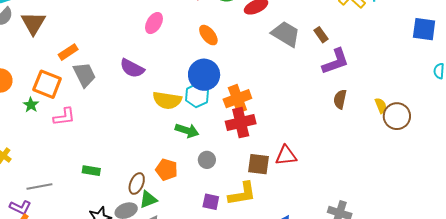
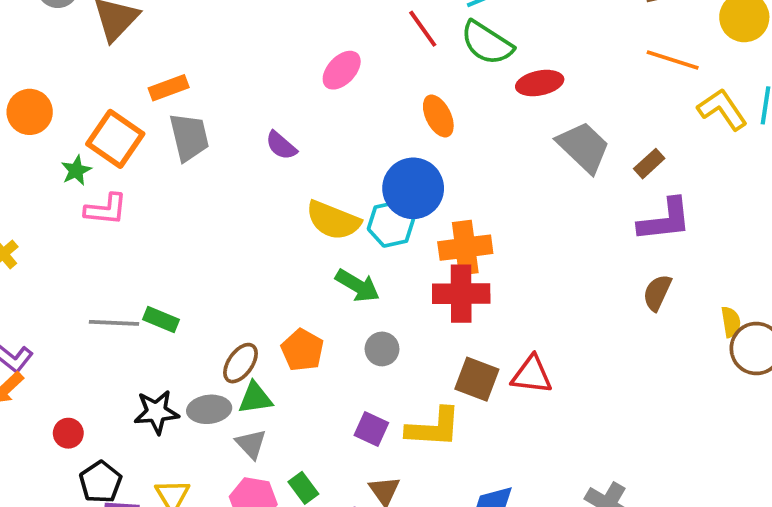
brown rectangle: (321, 35) -> (649, 164), turned 70
purple semicircle: (132, 68) -> (281, 145), size x0.7
pink L-shape: (64, 117) -> (106, 209), moved
gray line: (39, 186) -> (114, 323), moved

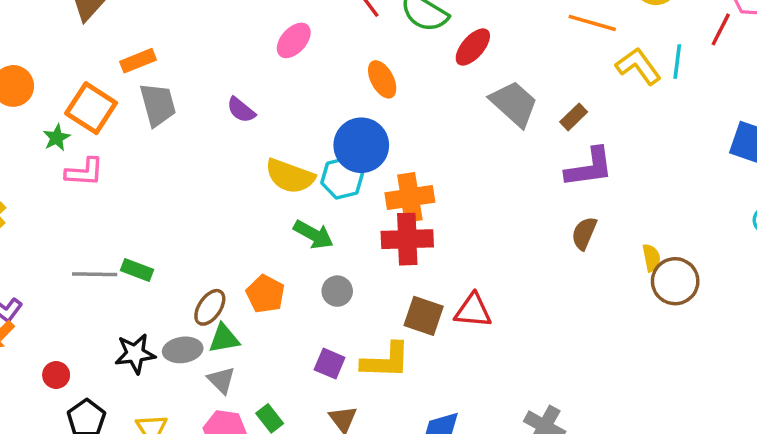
red ellipse: (540, 83) -> (473, 47), turned -36

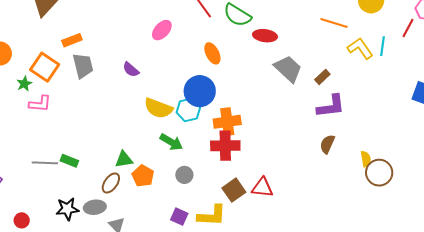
red ellipse: (473, 47) -> (265, 36), turned 55
brown square: (424, 316) -> (234, 190), turned 35
green triangle: (224, 339) -> (124, 159), moved

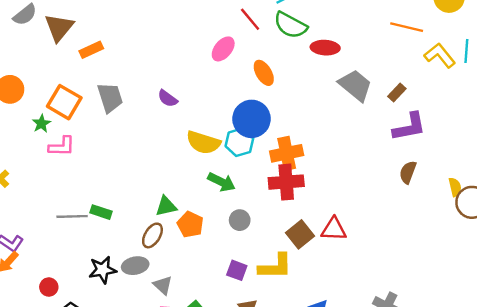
pink ellipse: (162, 30) -> (223, 49), moved
orange rectangle: (72, 40) -> (91, 50), moved

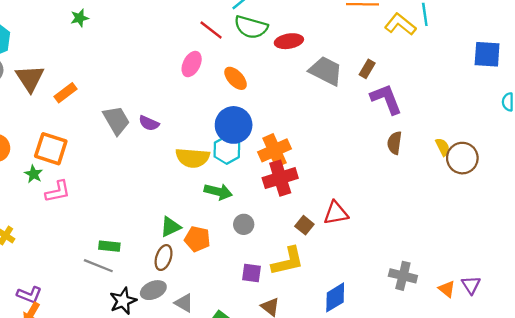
gray trapezoid: (110, 98) -> (116, 120), moved
purple L-shape: (409, 127) -> (386, 99), turned -88
gray line: (72, 216) -> (98, 266), moved, turned 36
brown square: (300, 234) -> (304, 225), size x0.7

